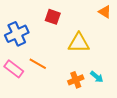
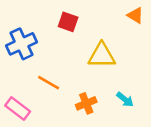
pink rectangle: (14, 69) -> (18, 109), moved
orange cross: (76, 80) -> (86, 103), moved

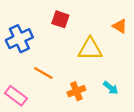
orange triangle: (135, 15) -> (120, 26), moved

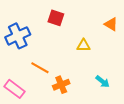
yellow triangle: (90, 49) -> (84, 45), size x0.6
orange cross: (76, 91) -> (61, 85), moved

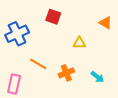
orange cross: (61, 85) -> (66, 73), moved
pink rectangle: (15, 89) -> (14, 84), turned 66

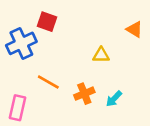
red square: (53, 17) -> (47, 22), moved
cyan arrow: (97, 77) -> (114, 99), moved, turned 96

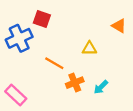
orange line: (48, 82) -> (54, 63), moved
pink rectangle: (17, 108) -> (16, 95), turned -60

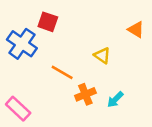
blue cross: (19, 38) -> (22, 44), turned -30
yellow triangle: (89, 48) -> (102, 55), turned 35

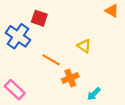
orange triangle: (136, 30) -> (112, 11), moved
cyan arrow: (115, 100) -> (94, 94), moved

